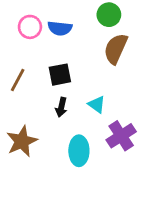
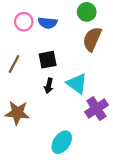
cyan triangle: (97, 104) -> (77, 84), size x1.5
brown star: (22, 141) -> (17, 113), turned 30
cyan ellipse: (79, 151) -> (62, 142), moved, turned 35

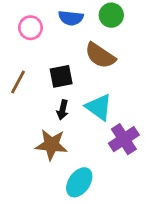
blue semicircle: (48, 23) -> (71, 18), moved
brown semicircle: (92, 39) -> (100, 56), moved, turned -80
brown star: (17, 113) -> (51, 145), moved

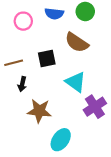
brown line: (18, 82) -> (14, 63), turned 48
black arrow: (63, 110) -> (22, 84), moved

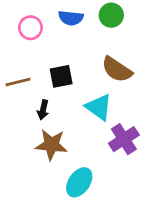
brown semicircle: (77, 42) -> (117, 69), moved
black arrow: (22, 84) -> (43, 110), moved

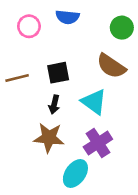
green circle: (111, 15) -> (122, 28), moved
black arrow: (43, 110) -> (54, 105), moved
purple cross: (124, 139) -> (98, 143), moved

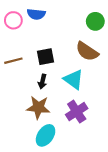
blue semicircle: (67, 17) -> (36, 14), moved
pink circle: (29, 26) -> (13, 20), moved
cyan ellipse: (75, 173) -> (46, 135), moved

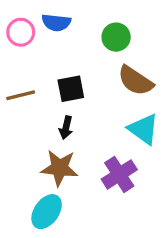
green circle: (95, 21) -> (116, 37), moved
cyan triangle: (74, 79) -> (144, 129), moved
cyan ellipse: (46, 135) -> (47, 212), moved

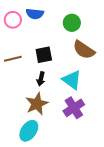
cyan triangle: (144, 129) -> (72, 80), moved
brown star: (59, 168) -> (37, 104), turned -30

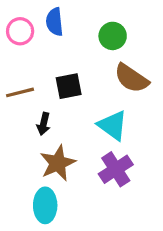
blue semicircle: (35, 14) -> (55, 22), turned 78
black arrow: (41, 79) -> (44, 124), moved
cyan ellipse: (29, 131) -> (45, 205), turned -35

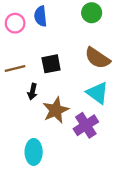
green circle: (113, 36) -> (92, 13), moved
cyan triangle: (113, 125) -> (97, 93), moved
brown star: (58, 163) -> (56, 110), moved

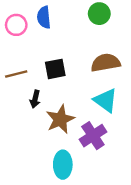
brown semicircle: (97, 58) -> (106, 63), turned 136
cyan ellipse: (34, 152) -> (63, 165), moved

